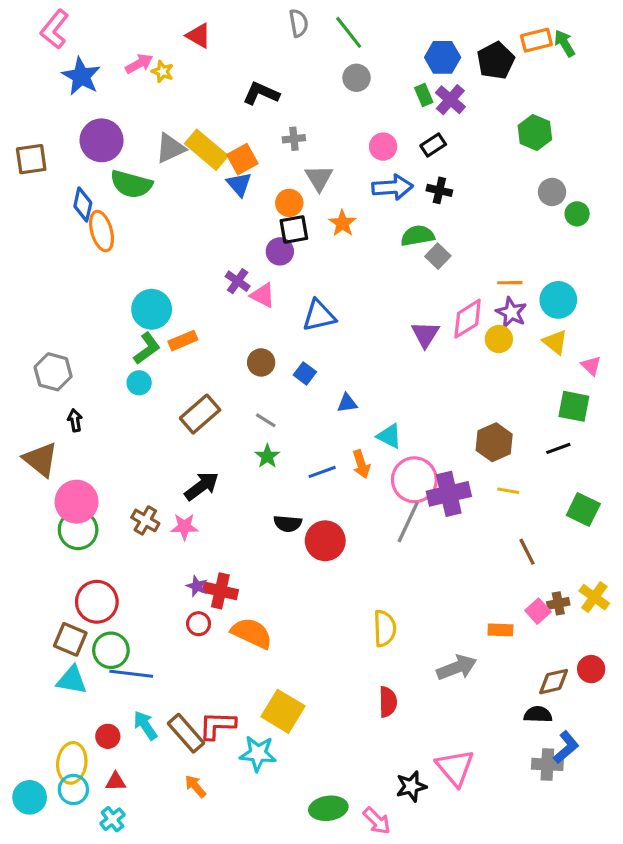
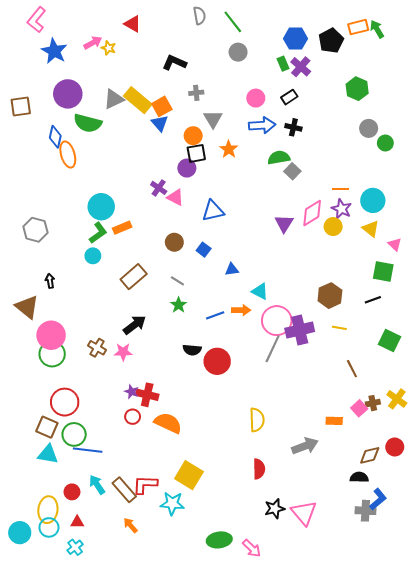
gray hexagon: (53, 372) -> (35, 230), moved
orange arrow: (361, 464) -> (241, 310), turned -72
black star: (411, 786) -> (275, 509), moved

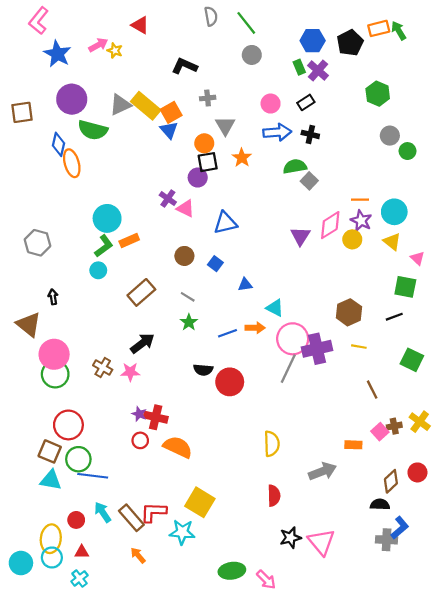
brown diamond: (370, 455) -> (391, 481), turned -30

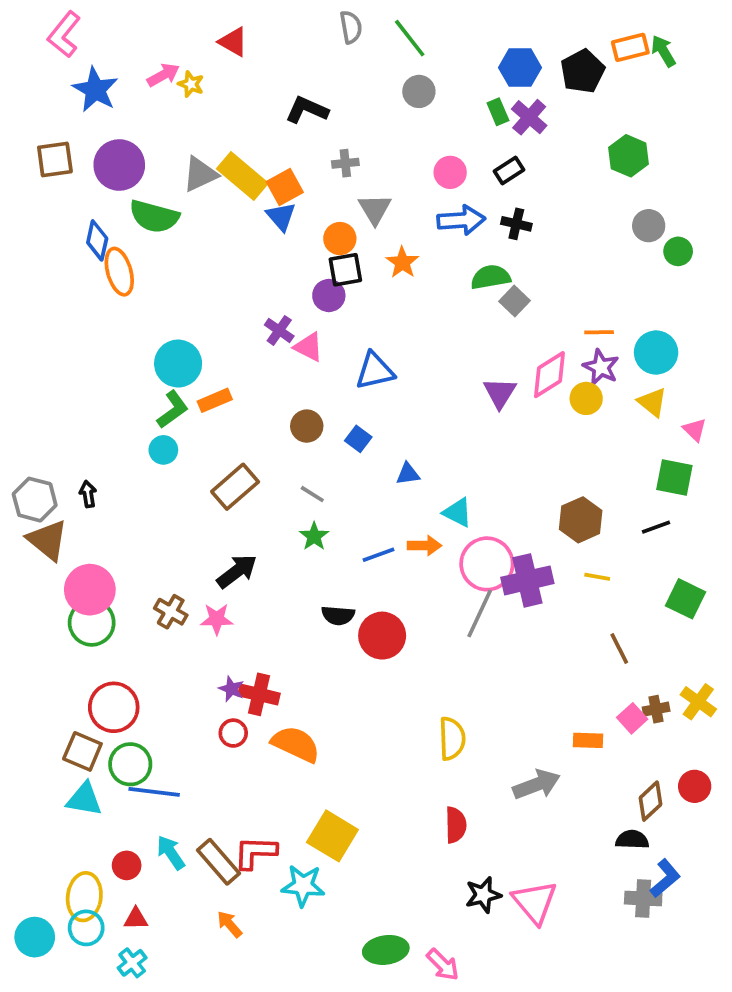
brown square: (22, 112) -> (55, 159), moved
gray hexagon: (38, 243) -> (35, 500), moved

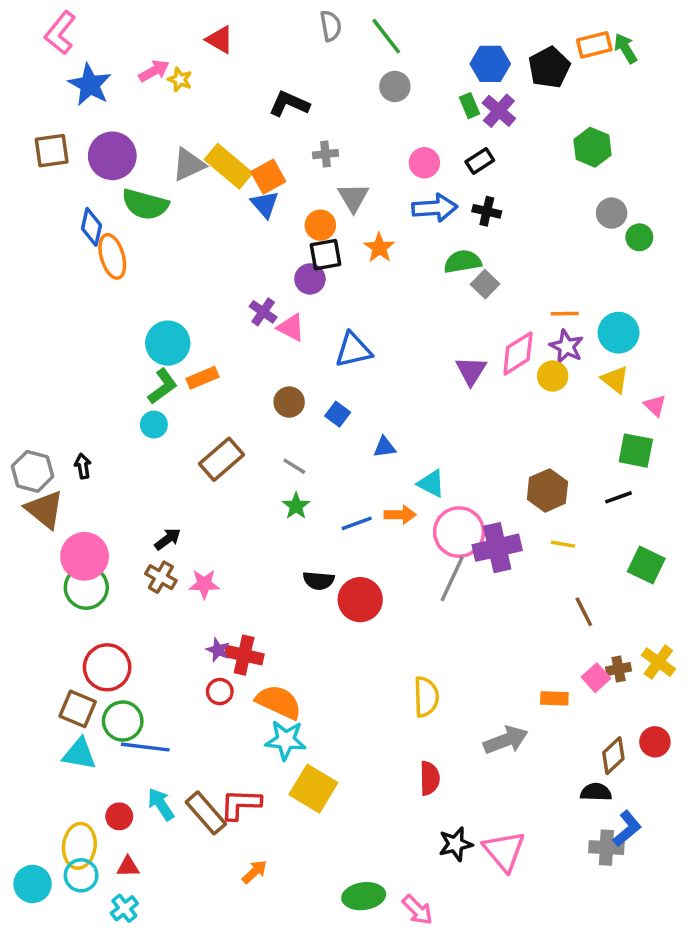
black arrow: (237, 571) -> (168, 539), moved, size x0.7
cyan star: (303, 886) -> (286, 740), moved
orange arrow: (230, 924) -> (254, 872), moved, turned 88

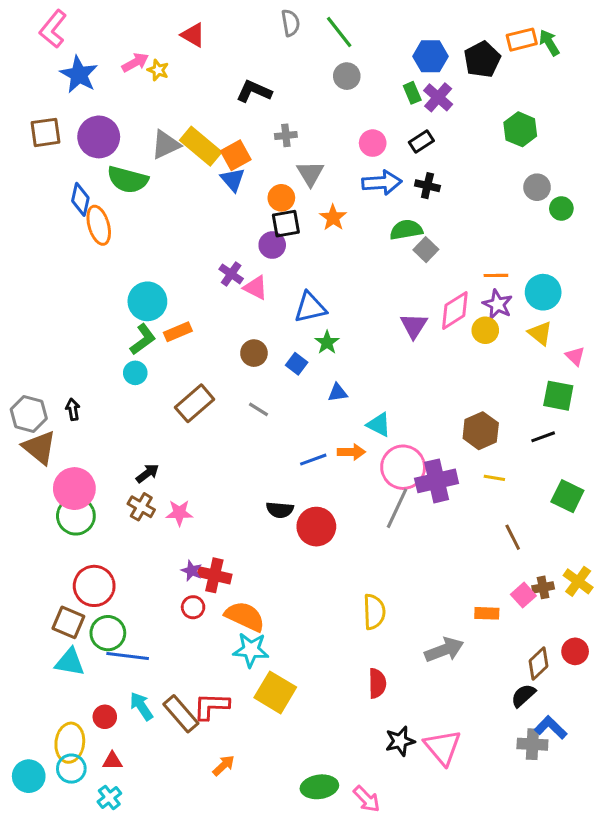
green star: (296, 506) -> (327, 342), moved
black semicircle: (596, 792) -> (523, 696), turned -44
blue L-shape: (627, 829) -> (551, 727), turned -96

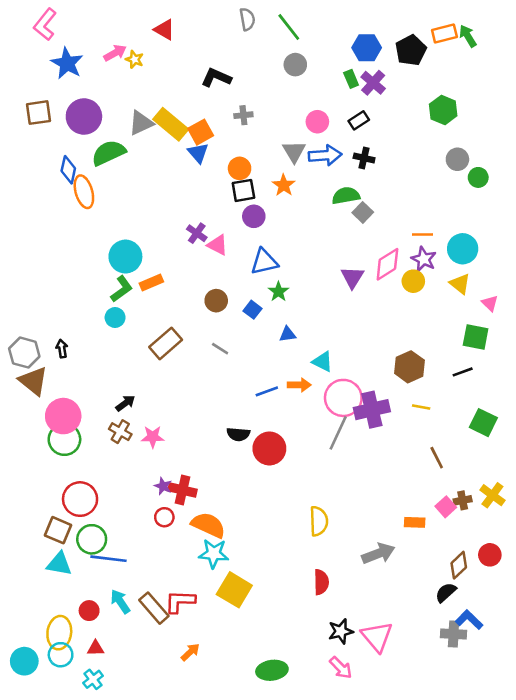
gray triangle: (310, 173) -> (294, 151), moved
green semicircle: (128, 180) -> (109, 153), turned 140
purple circle: (272, 245) -> (254, 216), moved
pink arrow: (367, 799) -> (341, 668), moved

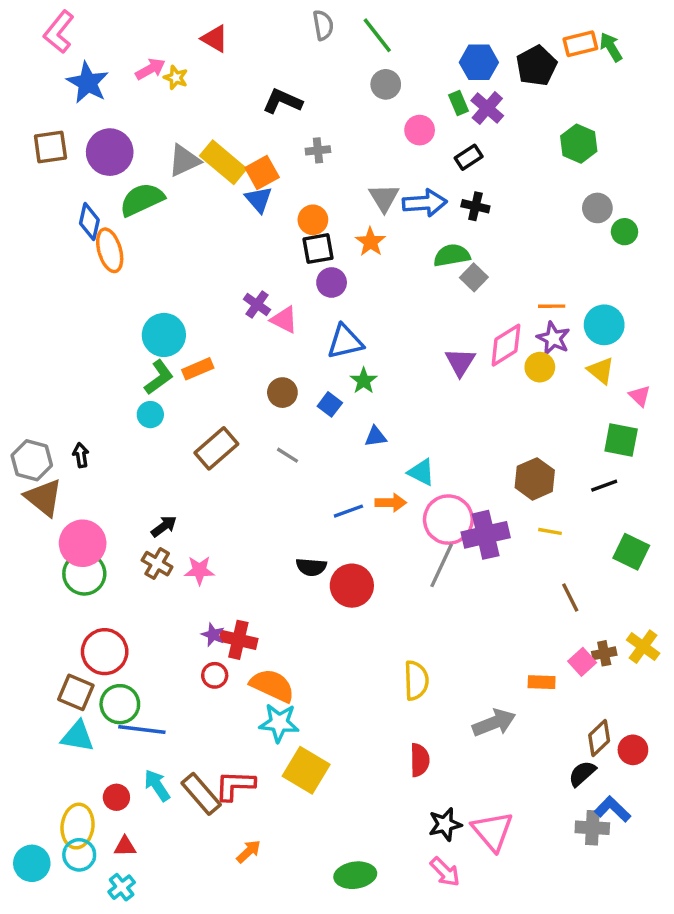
pink circle: (317, 122) -> (420, 130), moved
red circle: (490, 555) -> (633, 750), moved

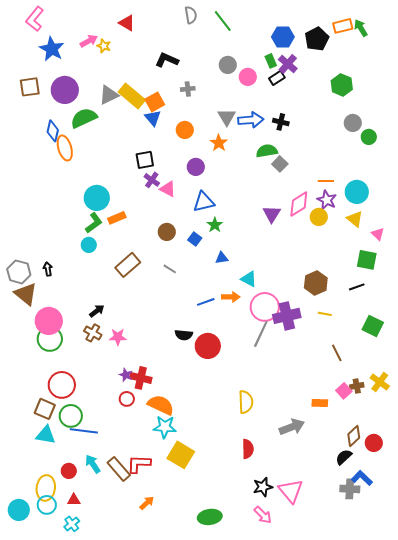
gray circle: (386, 84) -> (228, 65), moved
black rectangle: (469, 157) -> (277, 78), moved
black square: (318, 249) -> (145, 160), moved

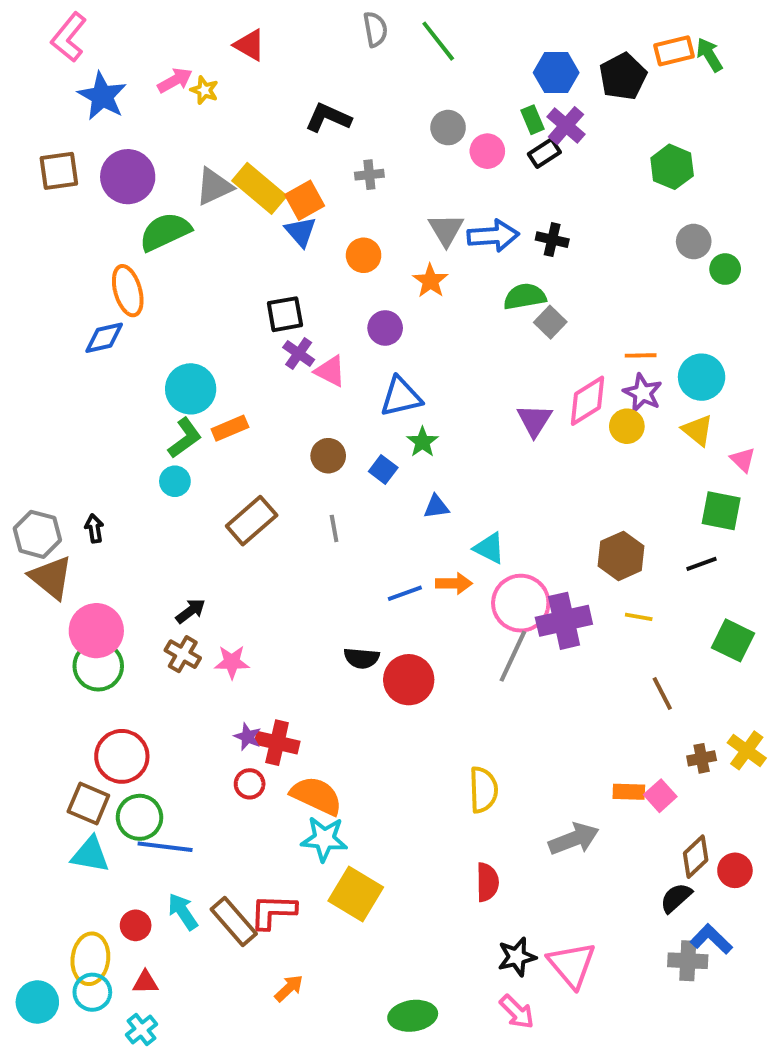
blue diamond: (53, 131) -> (104, 338), moved, turned 65
gray line: (170, 269) -> (334, 528), turned 48
pink square: (344, 391) -> (660, 796), moved

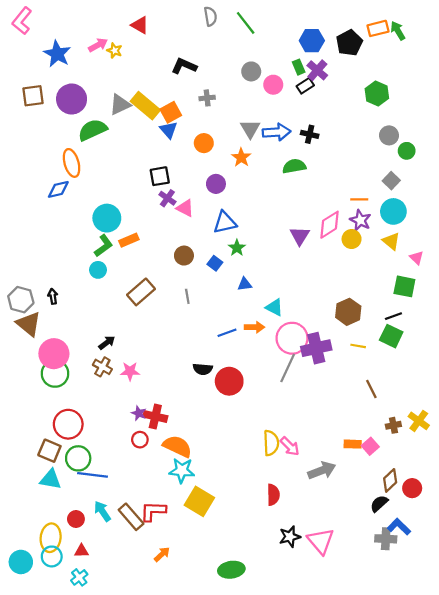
pink L-shape: (69, 37) -> (22, 21), moved
gray square: (550, 322) -> (391, 181), moved
green square: (733, 640) -> (391, 336), moved
pink arrow: (517, 1012) -> (290, 446), moved

